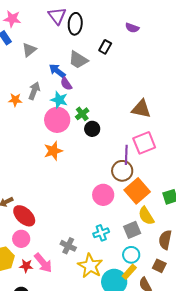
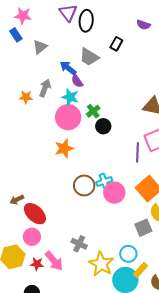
brown circle: (122, 171) -> (84, 186), moved
cyan cross: (101, 233) -> (104, 181), moved
cyan circle: (131, 255) -> (128, 254), moved

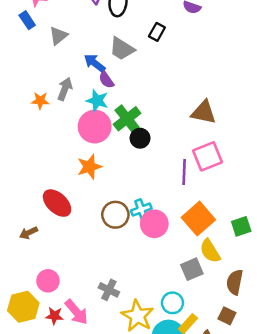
green cross: (93, 111) -> (127, 119), size x1.5
red ellipse: (35, 214) -> (57, 203), moved

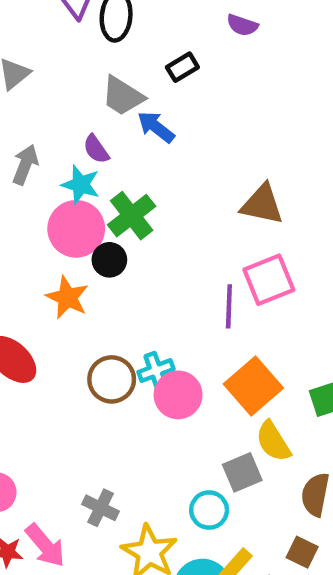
black rectangle: (157, 32) -> (182, 67), turned 30
blue arrow: (95, 63) -> (156, 127), moved
black circle: (140, 138) -> (109, 260), moved
orange star: (89, 167) -> (67, 297), turned -30
cyan circle: (172, 303) -> (209, 510), moved

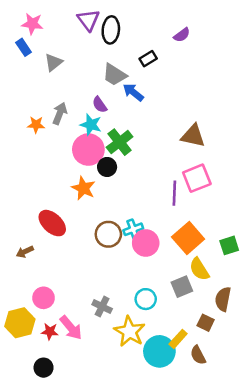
purple semicircle: (242, 25) -> (182, 35), turned -56
cyan circle: (209, 510) -> (146, 299), moved
brown square: (302, 552) -> (206, 323), moved

